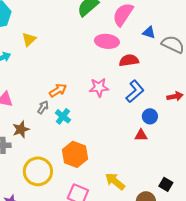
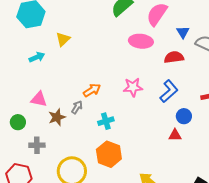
blue triangle: (149, 32) -> (183, 32), turned 40
red semicircle: (129, 60) -> (174, 57), moved
cyan cross: (63, 116) -> (106, 121), moved, turned 35
brown star: (21, 129) -> (57, 117), moved

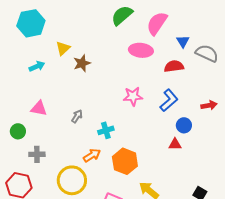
orange arrow: (92, 90) -> (92, 155), moved
brown star: (57, 117) -> (82, 63), moved
orange hexagon: (109, 154) -> (125, 161), moved

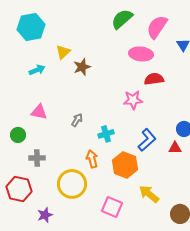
red semicircle: (174, 66) -> (154, 79), moved
blue L-shape: (169, 100) -> (147, 140), moved
orange arrow: (92, 155) -> (92, 159), turned -72

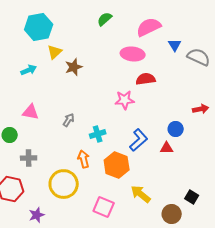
green semicircle: (122, 19) -> (105, 19), moved, size x0.7
cyan hexagon: (31, 27) -> (39, 27), moved
pink semicircle: (157, 27) -> (149, 27), turned 30

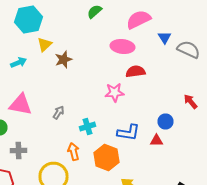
red arrow: (201, 109) -> (190, 102), turned -119
pink triangle: (31, 112) -> (20, 104), size x1.4
blue L-shape: (139, 140) -> (128, 132), turned 50

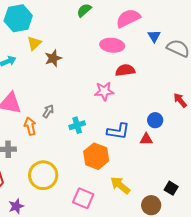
orange arrow: (74, 152) -> (30, 126), moved

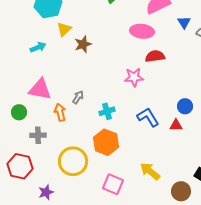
blue L-shape: (118, 131) -> (148, 117), turned -130
orange hexagon: (96, 156) -> (106, 142), moved

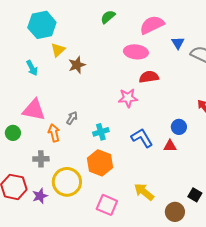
cyan arrow: (38, 47) -> (32, 68), turned 84
gray cross: (38, 135) -> (41, 159), moved
purple star: (46, 192) -> (40, 196), moved

